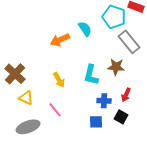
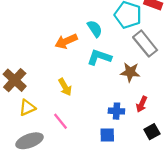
cyan L-shape: (91, 75) -> (99, 57), moved, turned 95
yellow triangle: (26, 98) -> (27, 108), turned -49
black square: (121, 117) -> (152, 132), moved, turned 32

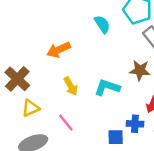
orange arrow: (66, 41) -> (59, 50), moved
cyan L-shape: (99, 57) -> (107, 87), moved
blue cross: (116, 111) -> (135, 124), moved

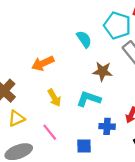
brown star: (140, 70) -> (102, 71), moved
blue cross: (135, 124) -> (107, 126), moved
blue square: (116, 137) -> (84, 146), moved

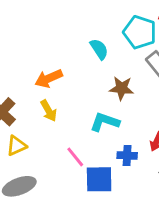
yellow arrow: (54, 98) -> (49, 111), moved
pink line: (50, 132) -> (75, 157), moved
blue square: (84, 146) -> (99, 179), size x1.5

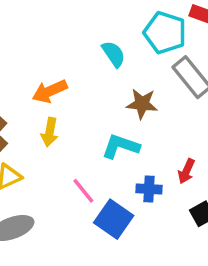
yellow arrow: (49, 111) -> (50, 132), turned 40
blue square: (99, 179) -> (114, 219), turned 36

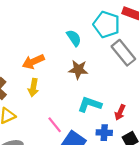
brown star: (142, 104) -> (78, 70), moved
cyan L-shape: (121, 146) -> (90, 104), moved
blue cross: (149, 189) -> (104, 133), moved

